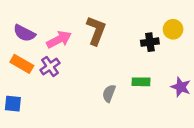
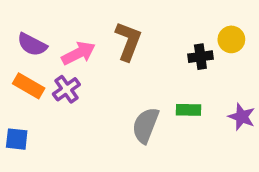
gray semicircle: (109, 93) -> (145, 125), size x1.5

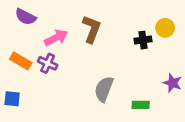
purple semicircle: (32, 45) -> (26, 17), moved
purple cross: (66, 89) -> (48, 63), turned -30
green rectangle: (188, 110) -> (141, 105), moved

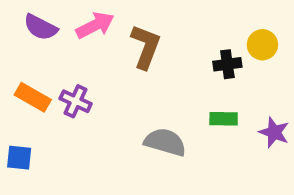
pink arrow: (56, 38) -> (95, 25), moved
gray semicircle: (104, 89) -> (165, 142), turned 85
green rectangle: (141, 105) -> (224, 119), moved

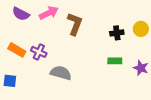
yellow circle: (262, 45) -> (141, 29), moved
gray semicircle: (165, 142) -> (61, 73), moved

